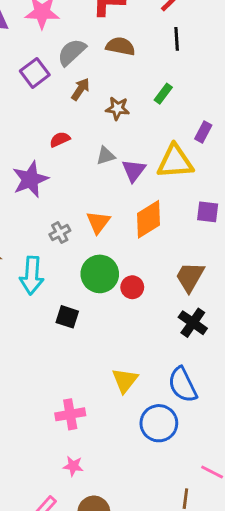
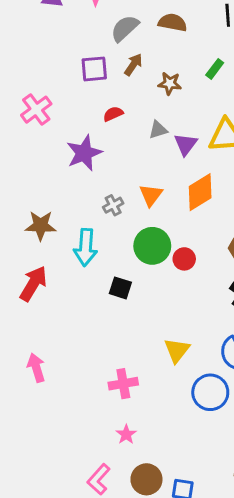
purple square: (35, 73) -> (94, 69), moved, turned 32
pink star: (73, 466) -> (126, 434), turned 30

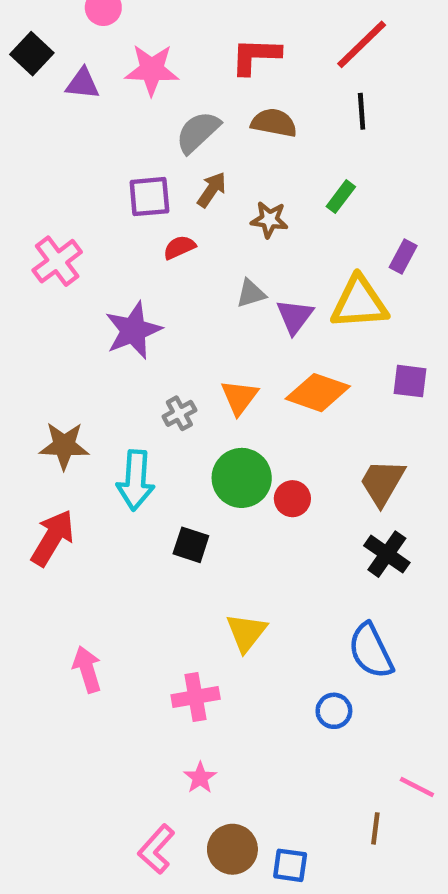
red semicircle: (113, 114) -> (179, 247), moved
orange diamond: (200, 192) -> (318, 393), turned 51
yellow triangle: (177, 350) -> (246, 632), moved
pink arrow: (36, 368) -> (87, 669), moved
blue circle: (210, 392) -> (334, 711), size x0.6

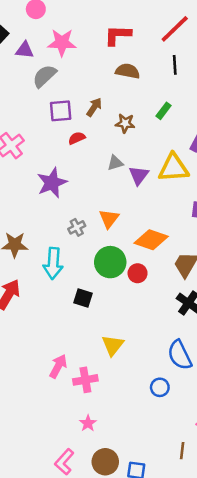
gray semicircle: (198, 132) -> (45, 76), moved
orange diamond: (318, 393) -> (151, 240), moved
pink arrow: (87, 669) -> (58, 366), moved, turned 45

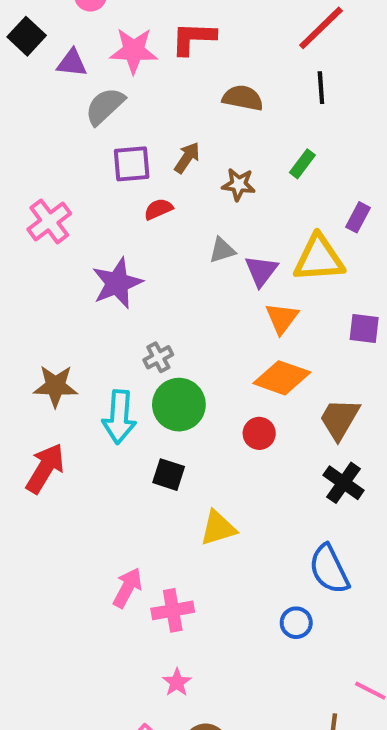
red L-shape: (118, 35) -> (193, 38), moved
orange triangle: (109, 219) -> (282, 318), moved
green circle: (110, 262) -> (179, 405), moved
yellow triangle: (113, 345) -> (218, 528), moved, turned 35

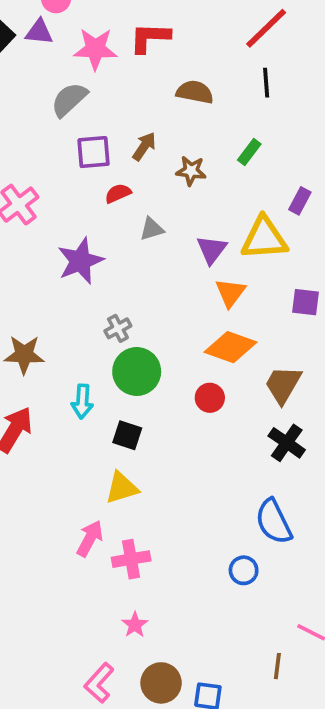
purple triangle: (72, 63) -> (39, 32), moved
gray triangle: (222, 250) -> (152, 229), moved
cyan arrow: (119, 417) -> (82, 402), moved, size x0.7
yellow triangle: (218, 528) -> (122, 488), moved

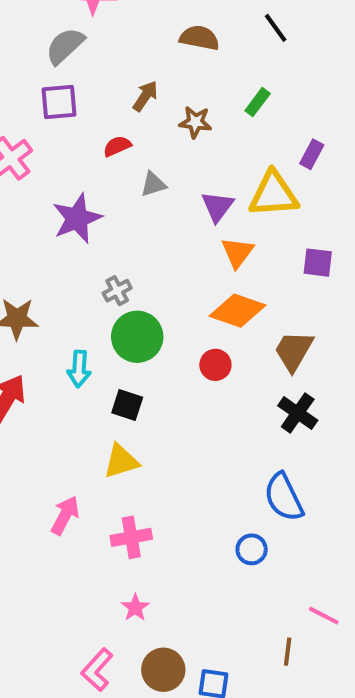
black line: (266, 83) -> (276, 28), turned -32
purple square: (94, 152) -> (59, 102), moved
pink arrow: (90, 538) -> (65, 515), moved

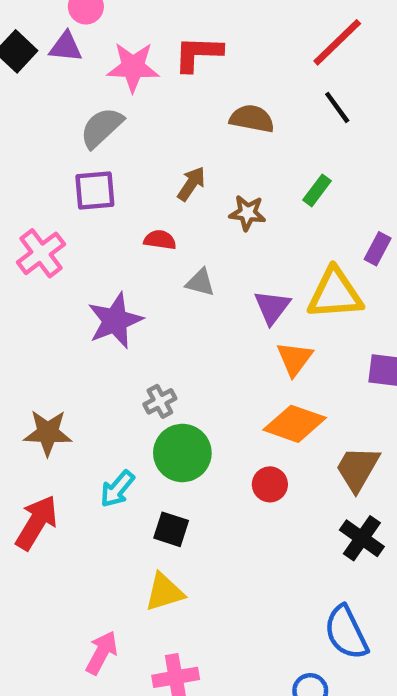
red semicircle: (117, 146) -> (160, 240), turned 32
gray triangle: (153, 184) -> (200, 282), turned 32
cyan arrow: (79, 369) -> (117, 489), turned 36

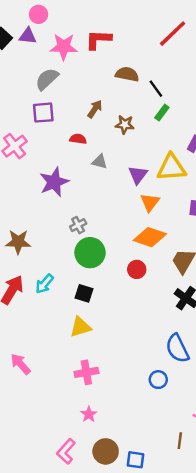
black line: (337, 107) -> (156, 89), moved
cyan arrow: (117, 489) -> (45, 284), moved
pink arrow: (102, 653) -> (21, 364), moved, turned -70

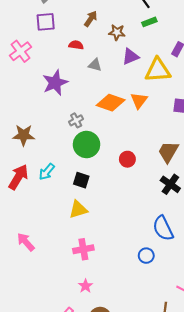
green rectangle: (162, 113) -> (149, 22), turned 32
purple triangle: (138, 175) -> (131, 56), moved, turned 30
orange diamond: (150, 237) -> (111, 103), moved

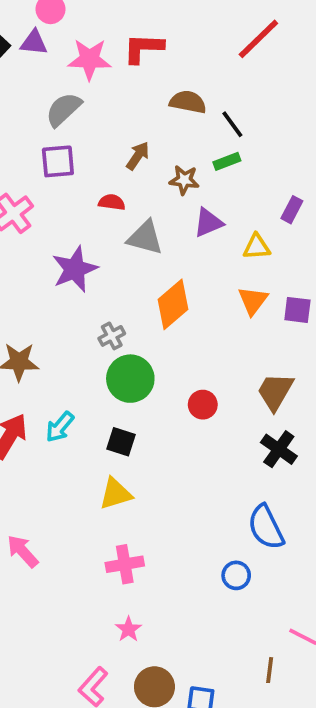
green rectangle: (149, 22) -> (227, 161), moved
gray triangle: (95, 65) -> (145, 238), size x1.5
yellow triangle: (158, 70) -> (257, 247), size x0.6
orange triangle: (139, 100) -> (253, 301), moved
orange diamond: (111, 103) -> (173, 304), turned -60

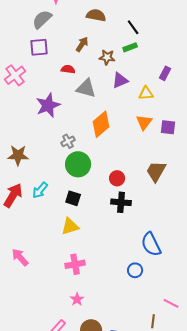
brown semicircle: (188, 102) -> (96, 15), moved
black cross: (279, 449) -> (121, 202), moved, turned -30

